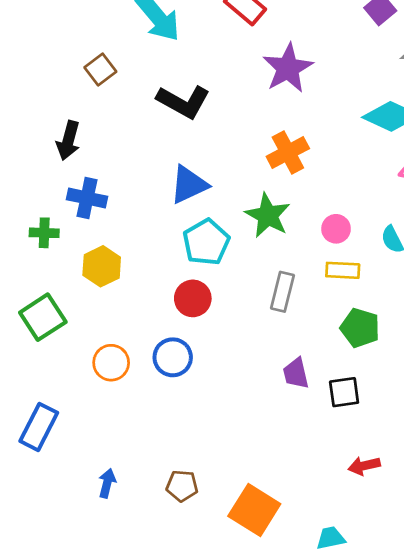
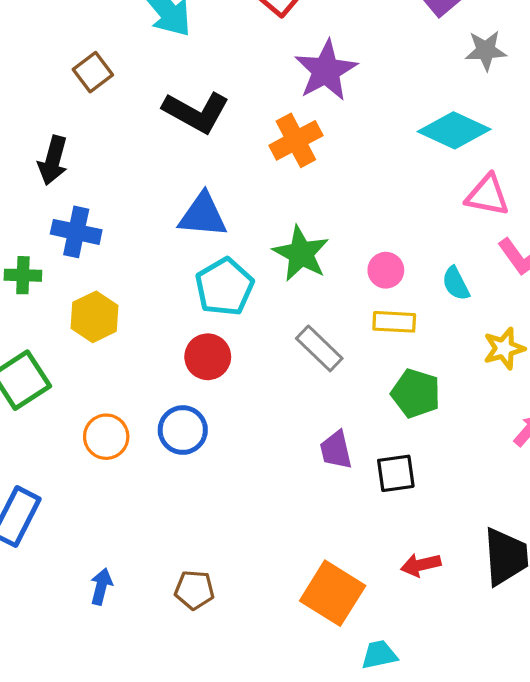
orange cross: (288, 152) -> (296, 140), moved
blue triangle: (189, 185) -> (203, 215), turned 30
gray rectangle: (282, 292) -> (319, 348), turned -60
orange square: (254, 510) -> (333, 593), moved

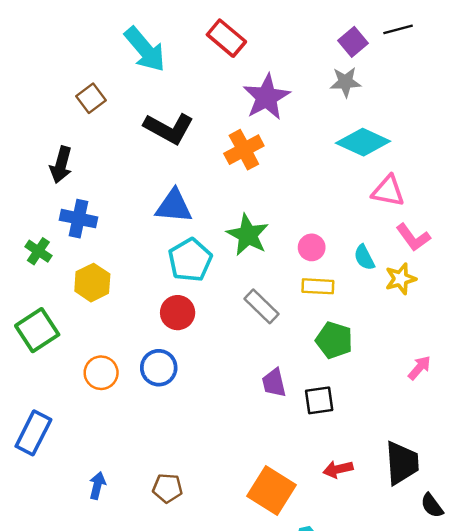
gray star: (486, 50) -> (345, 82), moved
green cross: (23, 275) -> (38, 251), turned 32
yellow star: (504, 348) -> (401, 279), moved

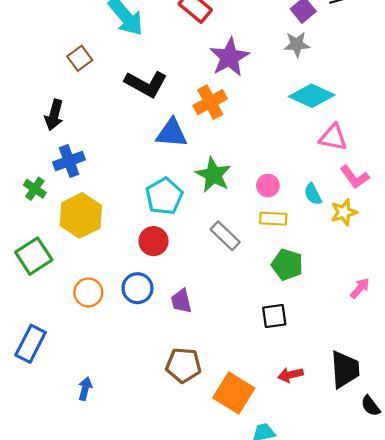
blue triangle: (174, 206) -> (172, 133), moved
blue cross: (79, 219) -> (69, 161), turned -32
yellow hexagon: (92, 283) -> (81, 215), size x1.4
purple trapezoid: (274, 383) -> (181, 301), moved
brown pentagon: (168, 488) -> (183, 365), moved, size x1.4

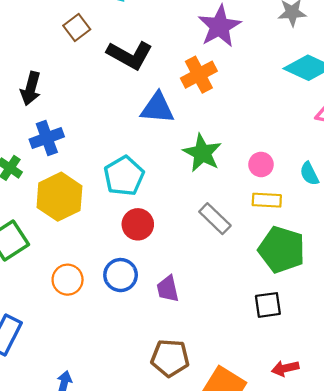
brown square: (80, 58) -> (77, 27), moved
cyan pentagon: (164, 196) -> (124, 176), moved
green pentagon: (287, 265) -> (282, 250), size x1.4

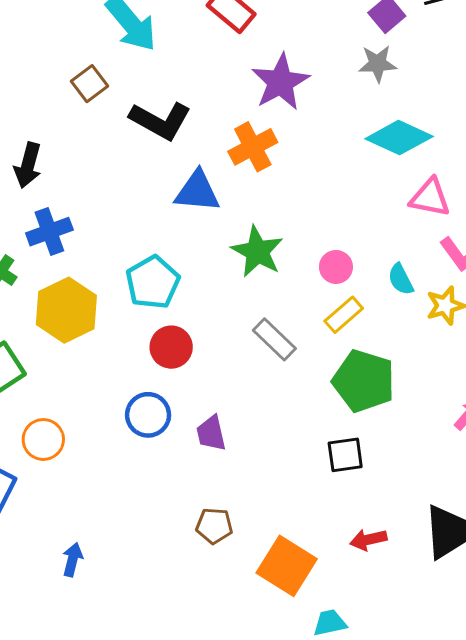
yellow rectangle: (267, 200) -> (344, 315), turned -44
orange circle: (68, 280) -> (43, 439), moved
brown pentagon: (170, 358) -> (214, 526), size x0.7

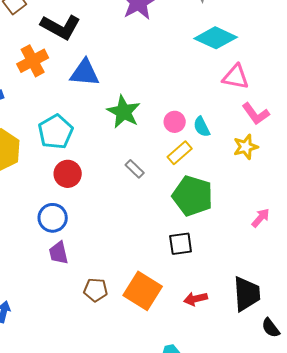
orange cross: (253, 147) -> (33, 61), moved
cyan semicircle: (401, 279) -> (202, 127), moved
gray rectangle: (274, 339) -> (135, 169), size x0.7
purple trapezoid: (211, 433) -> (59, 253), moved
orange square: (287, 566) -> (143, 291), moved

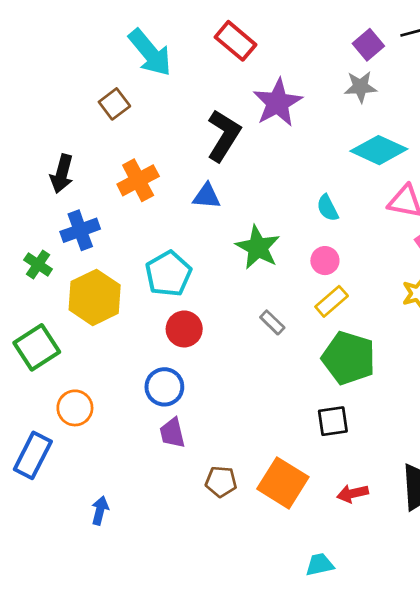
black L-shape: (61, 27) -> (224, 136), moved, turned -87
blue triangle: (85, 73) -> (207, 196), size x0.7
cyan semicircle: (202, 127) -> (328, 208), moved

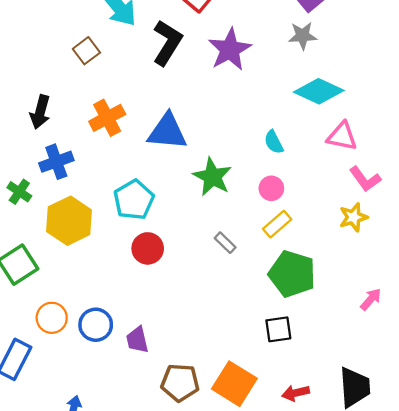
black L-shape: (224, 136) -> (167, 43), moved
blue triangle: (207, 196) -> (167, 132), size x1.6
blue circle: (164, 387) -> (96, 325), moved
brown pentagon: (221, 482) -> (180, 383), size x1.4

